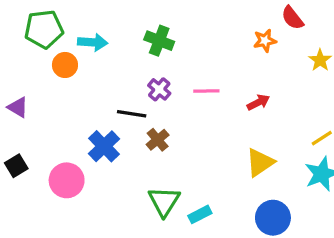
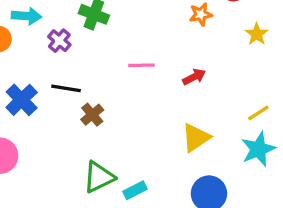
purple cross: (159, 89) -> (59, 41), moved
blue cross: (104, 146) -> (22, 100), moved
green triangle: (164, 201) -> (99, 177), turned 32

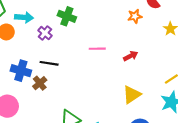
blue cross: (22, 100) -> (21, 71), turned -30
brown cross: (92, 115) -> (40, 83), moved

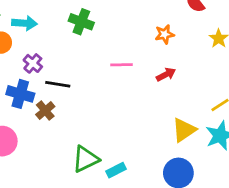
orange star: (135, 16) -> (165, 34), moved
purple cross: (45, 33) -> (33, 63), moved
yellow triangle: (132, 95) -> (184, 130), moved

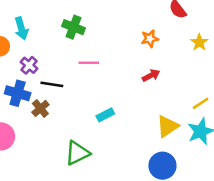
cyan arrow: (24, 23) -> (21, 28), turned 70
pink line: (122, 65) -> (89, 63), moved
cyan rectangle: (116, 170) -> (105, 115), moved

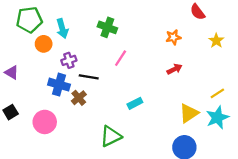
pink line: (89, 63) -> (121, 58), turned -56
purple cross: (29, 65) -> (69, 60), turned 32

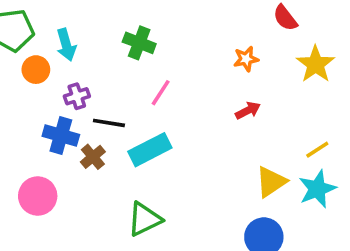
yellow star: (216, 41) -> (315, 64), size x1.5
cyan rectangle: (135, 103) -> (150, 150), moved, size x1.6

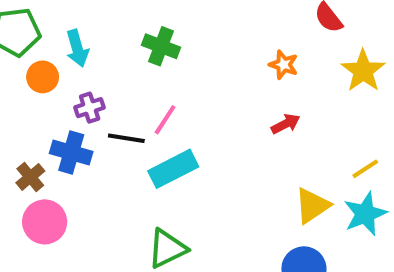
orange star: (246, 59) -> (284, 65), turned 30
pink line: (161, 93) -> (165, 120), moved
brown cross: (93, 157) -> (30, 177), moved

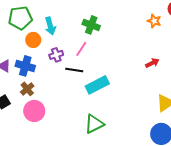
orange star: (284, 65) -> (154, 21), moved
pink line: (165, 120) -> (81, 49), moved
blue cross: (71, 152) -> (25, 66), moved

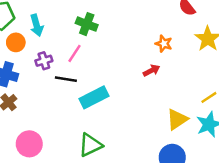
orange star: (154, 21) -> (164, 44), moved
red arrow: (152, 63) -> (151, 71), moved
pink circle: (34, 111) -> (29, 144), moved

